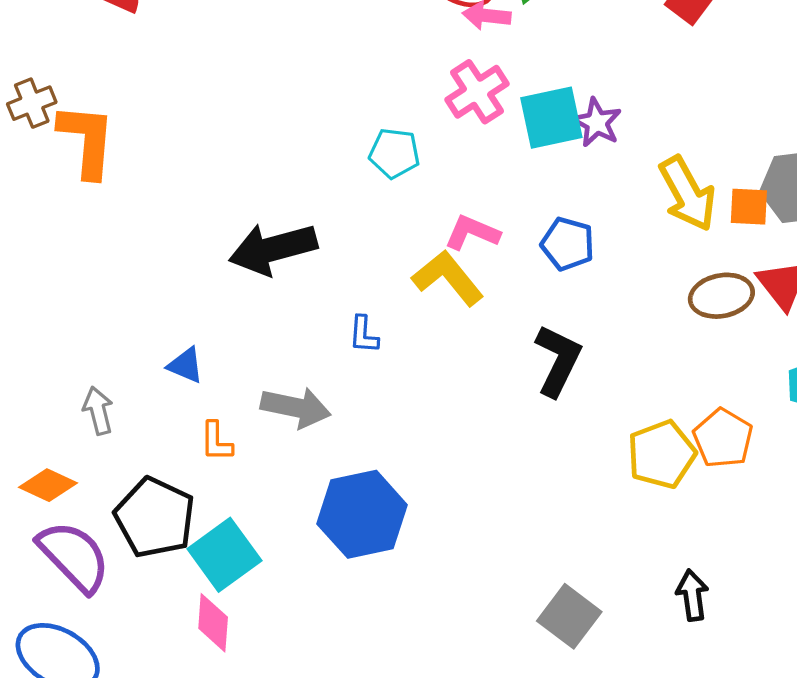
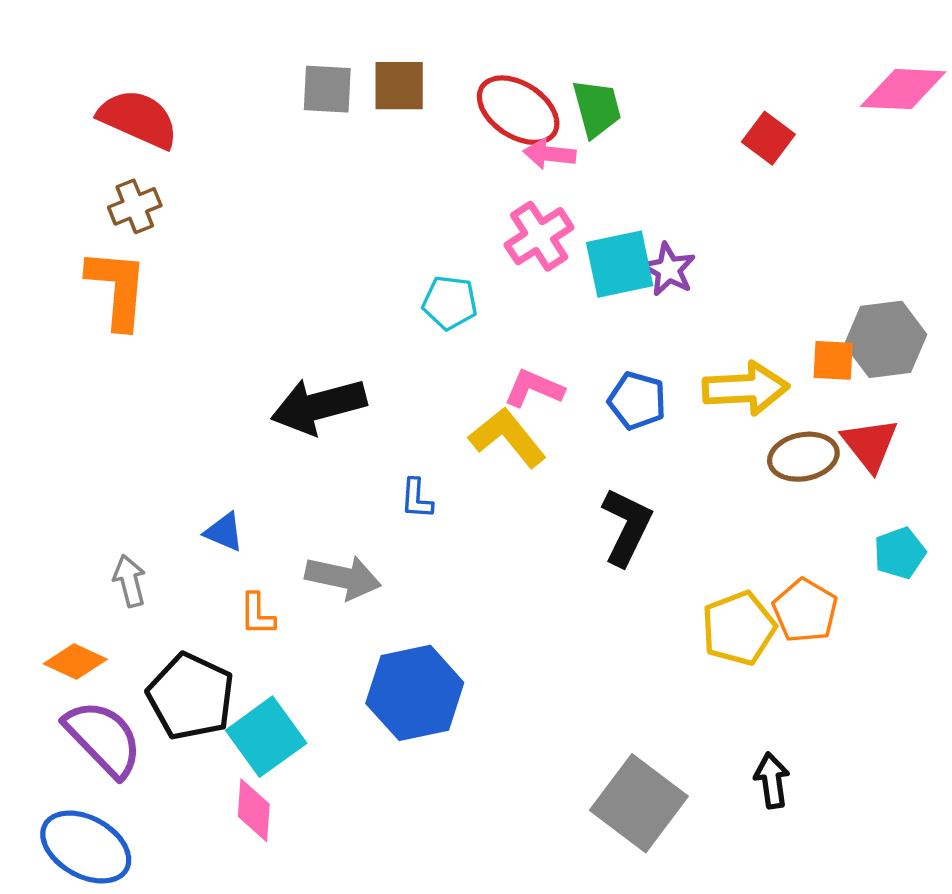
brown cross: (32, 103) -> (135, 206), moved
yellow arrow: (687, 194) -> (746, 388), moved, turned -64
gray square: (569, 616) -> (639, 803), size x1.4

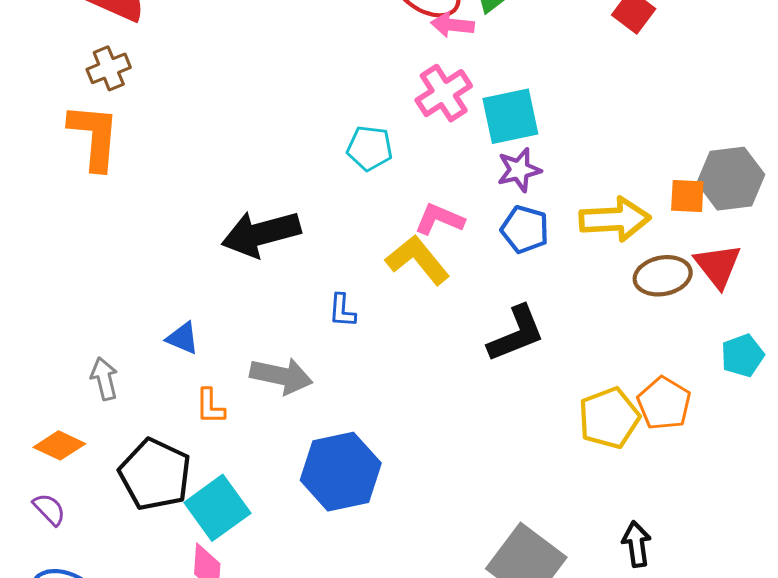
purple star: (669, 269) -> (519, 170), moved, turned 30
black L-shape: (627, 527) -> (516, 334), turned 42
purple semicircle: (103, 738) -> (49, 509), moved, size x0.5

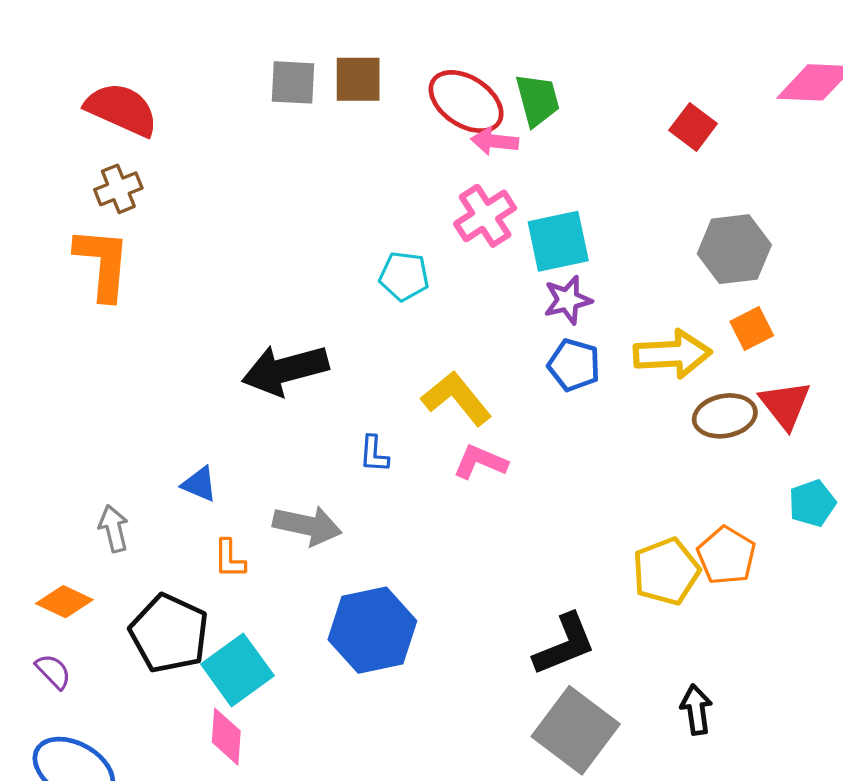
gray hexagon: (731, 179) -> (734, 249), moved
orange square: (687, 196) -> (752, 329), turned -30
pink L-shape: (439, 219) -> (480, 462), moved
black L-shape: (516, 334) -> (564, 644), moved

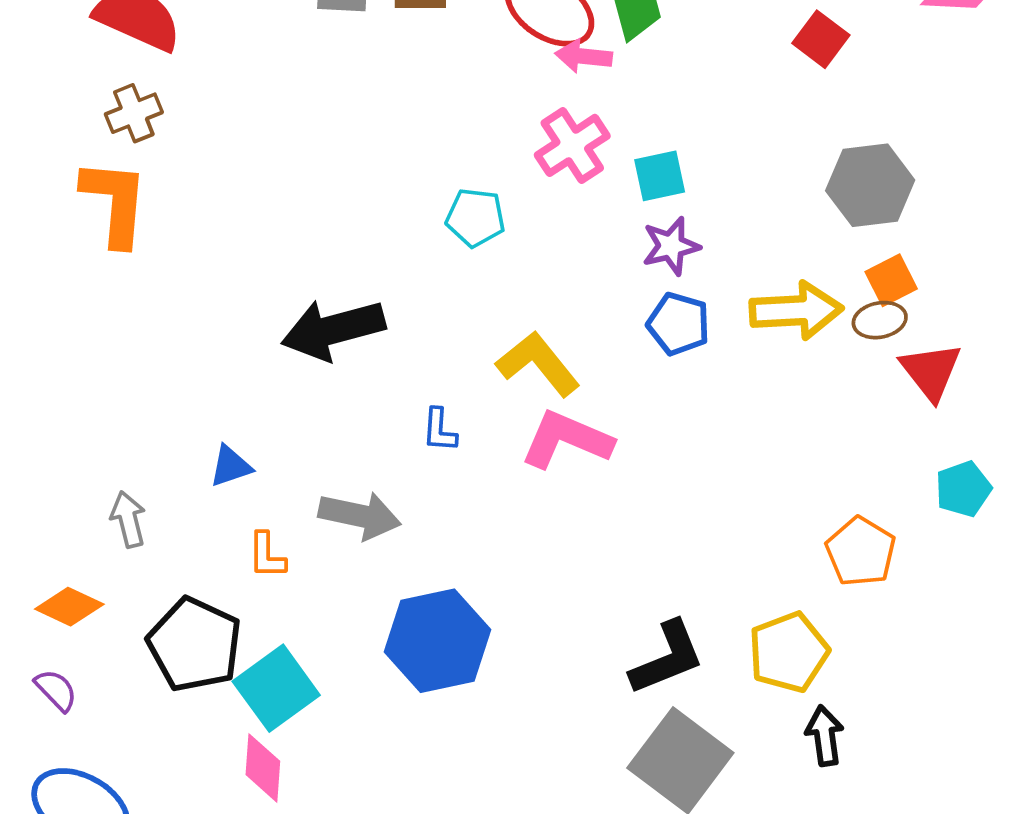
cyan square: (558, 241) -> (660, 176), size x0.7
brown ellipse: (725, 416) -> (880, 320), moved, size x0.7
pink L-shape: (480, 462) -> (567, 440), size x1.4
blue triangle: (199, 484) -> (231, 466), turned -42
yellow pentagon: (666, 571) -> (789, 652), moved

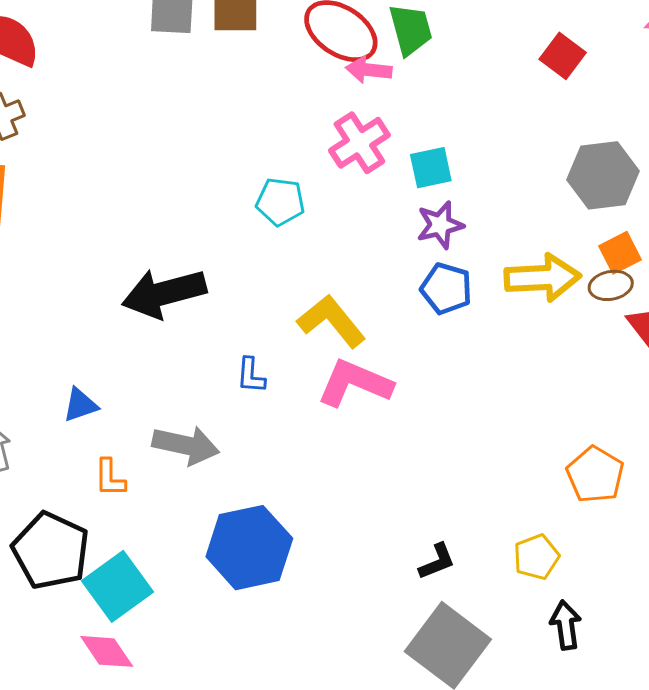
yellow pentagon: (789, 652) -> (536, 557), size x0.7
black L-shape: (667, 658) -> (437, 562), size x0.6
pink diamond: (263, 768) -> (107, 651), turned -38

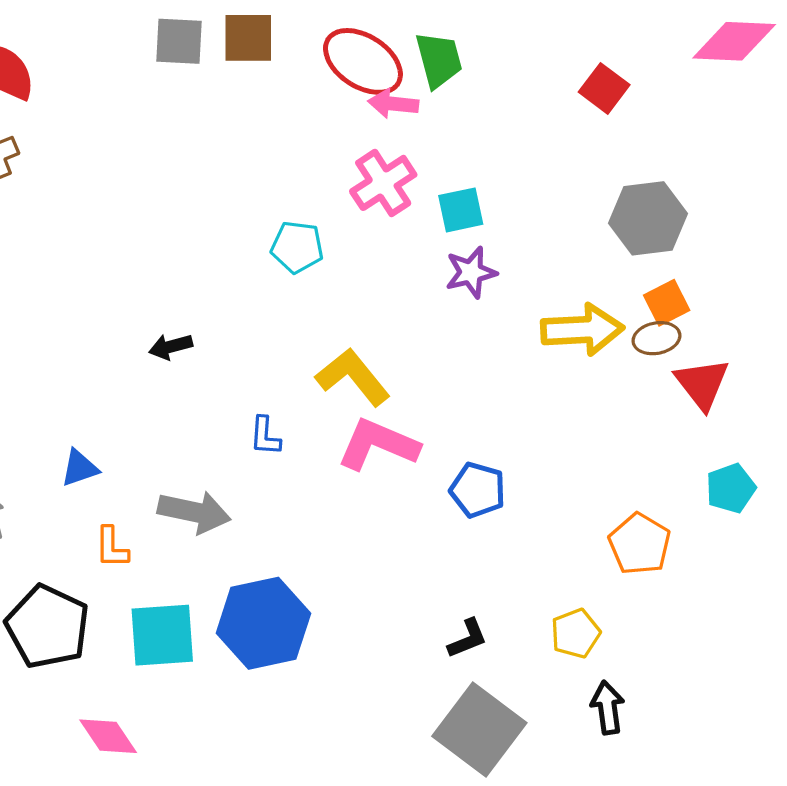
blue pentagon: (446, 289) -> (478, 490), moved
black arrow: (164, 293) -> (171, 347), size x0.5
cyan square: (118, 586) -> (162, 635), moved, turned 32

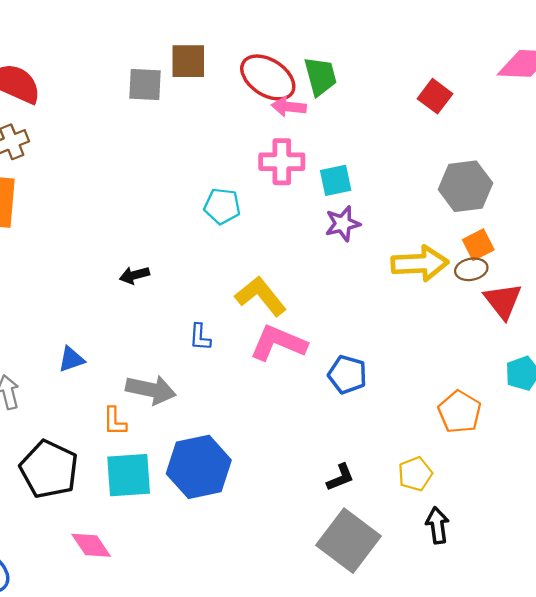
gray square: (179, 41) -> (145, 84), moved
pink cross: (383, 183) -> (282, 162), turned 33
orange L-shape: (112, 547) -> (115, 421), moved

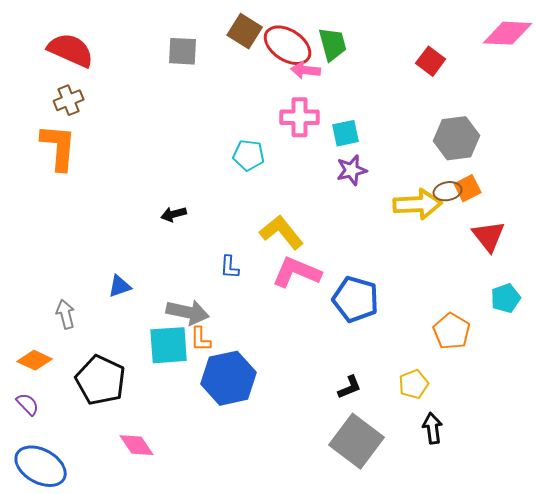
brown square: (188, 61) -> (245, 31), moved, turned 32
brown ellipse: (471, 269) -> (448, 191), moved
blue pentagon: (347, 375) -> (356, 299), size x1.4
orange L-shape: (115, 421) -> (201, 339), moved
cyan square: (129, 475) -> (169, 345), moved

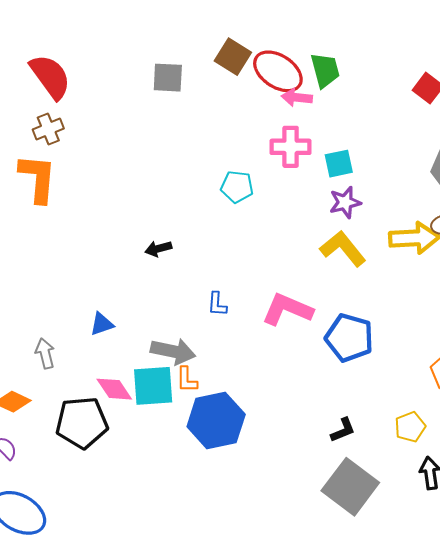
red semicircle: (71, 50) -> (50, 77), turned 30
yellow L-shape: (282, 232) -> (343, 249), moved
black pentagon: (101, 380) -> (82, 423), turned -30
pink diamond: (137, 445) -> (114, 389), moved

